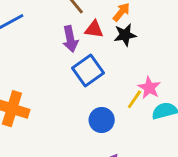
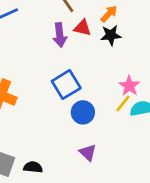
blue square: (88, 71) -> (66, 85), moved
yellow line: (134, 99) -> (123, 103), moved

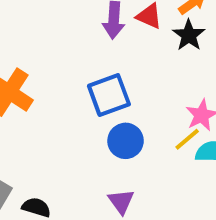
black star: (111, 35) -> (189, 35), turned 30

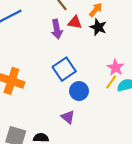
purple triangle: (121, 201) -> (68, 117), moved

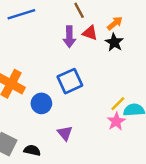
pink star: (116, 67) -> (116, 121), moved
blue circle: (79, 91) -> (41, 103), moved

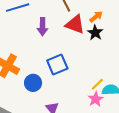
red triangle: (90, 33) -> (75, 24), size x1.5
purple arrow: (69, 37) -> (43, 27), moved

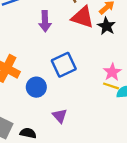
yellow line: (97, 84) -> (111, 86), turned 64
pink star: (96, 99) -> (112, 72), moved

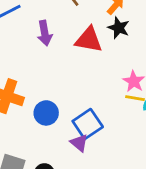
red triangle: (83, 17) -> (89, 40), moved
blue square: (64, 65) -> (88, 124), moved

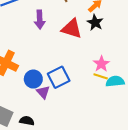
blue square: (88, 124) -> (59, 77), moved
purple triangle: (79, 143) -> (43, 92), moved

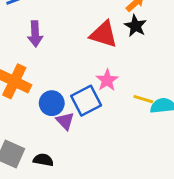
purple arrow: (40, 20) -> (35, 34), moved
pink star: (101, 64) -> (107, 80), moved

